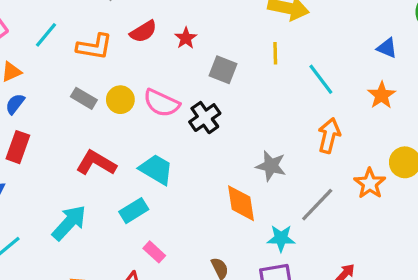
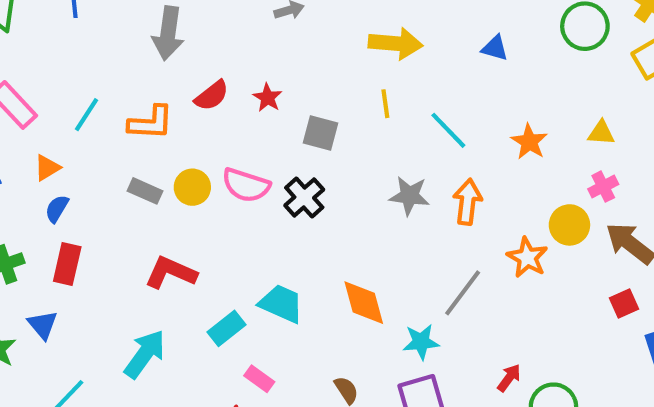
blue triangle: (387, 48) -> (495, 48), moved
gray star: (271, 166) -> (409, 196), moved
cyan trapezoid: (156, 169) -> (281, 304), moved

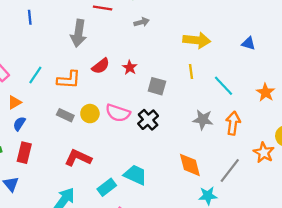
orange diamond: (364, 303) -> (190, 165), moved

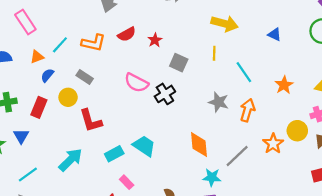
cyan line: (35, 75) -> (60, 45), moved
yellow circle: (90, 114) -> (68, 97), moved
blue semicircle: (19, 124) -> (47, 75), moved
red L-shape: (78, 158) -> (91, 121), turned -140

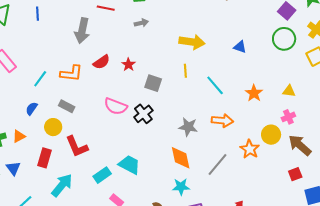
orange triangle: (37, 57) -> (19, 136), moved
gray star: (219, 102) -> (188, 127), moved
red rectangle: (39, 107) -> (45, 158), moved
orange arrow: (247, 110) -> (222, 121), turned 85
cyan star: (212, 177) -> (181, 187), moved

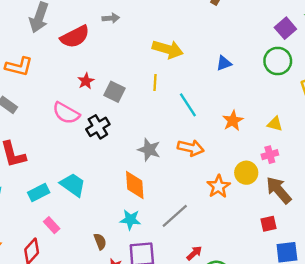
blue triangle: (240, 47) -> (224, 63), turned -48
red semicircle: (102, 62) -> (75, 37), moved, size x1.4
red star: (128, 65) -> (86, 81), moved
gray line: (217, 164) -> (175, 216), moved

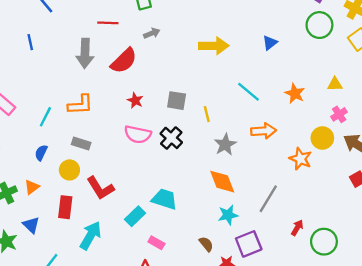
red star: (86, 81) -> (135, 101), moved
yellow line: (155, 82) -> (207, 114), moved
gray star: (149, 150) -> (225, 145), turned -30

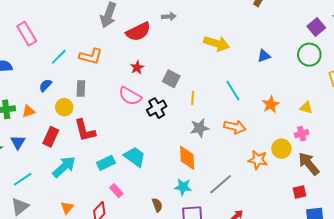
gray rectangle: (81, 144) -> (81, 89), turned 56
orange star: (300, 159) -> (258, 160), turned -30

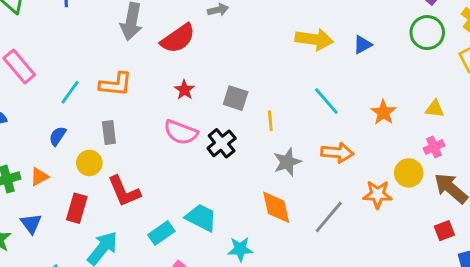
yellow arrow: (217, 43) -> (314, 39), moved
gray line: (221, 184) -> (329, 217), moved
cyan star: (183, 187) -> (240, 249), moved

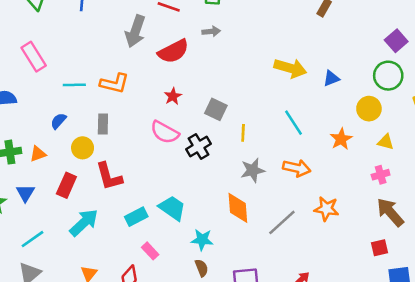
cyan line: (70, 92) -> (74, 85), turned 45
yellow circle: (409, 173) -> (369, 109), moved

